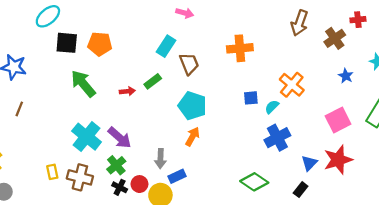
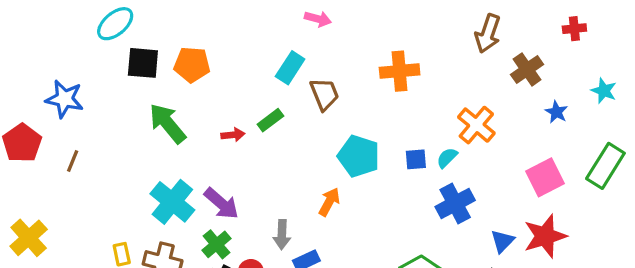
brown cross: (335, 38) -> (527, 69), moved
blue square: (251, 98) -> (416, 159), moved
cyan pentagon: (192, 106) -> (359, 156), moved

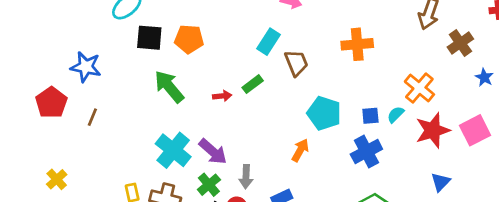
blue cross: (455, 203) -> (366, 152), moved
gray arrow: (282, 235) -> (246, 177), moved
red star: (545, 236) -> (433, 130), moved
yellow cross: (29, 238) -> (57, 179), size x0.7

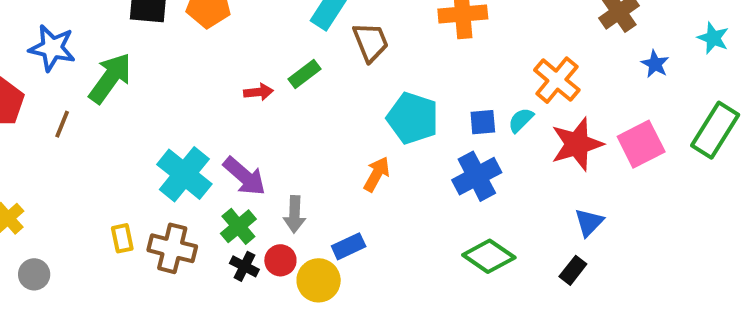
green arrow: (169, 87) -> (110, 78), moved, turned 76

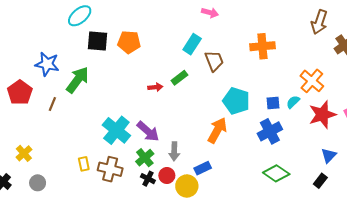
orange arrow: (377, 174) -> (217, 130), size x1.4

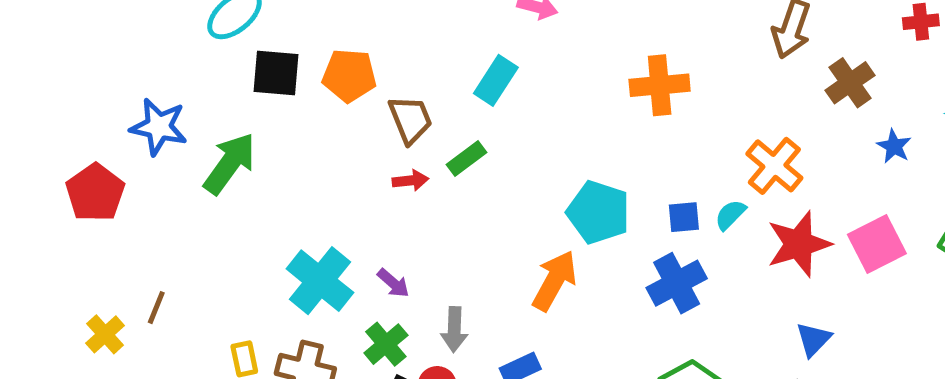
brown trapezoid: (214, 61) -> (410, 119), moved
brown line: (52, 104) -> (156, 308), moved
purple arrow: (148, 131) -> (393, 283), size x0.6

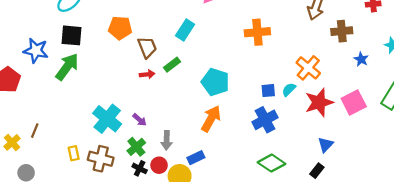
black square: (276, 73) -> (71, 35), moved
brown cross: (850, 83) -> (342, 31), turned 30
cyan pentagon: (598, 212) -> (215, 82), moved

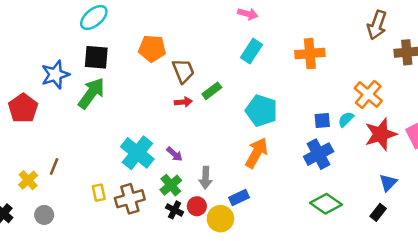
cyan rectangle: (185, 30) -> (251, 51), moved
blue star: (36, 51) -> (55, 75), turned -30
brown cross: (101, 159) -> (130, 199), turned -30

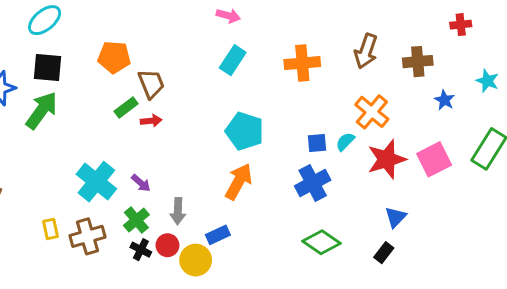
brown arrow: (377, 25) -> (366, 51), moved
green rectangle: (212, 91) -> (126, 107), moved

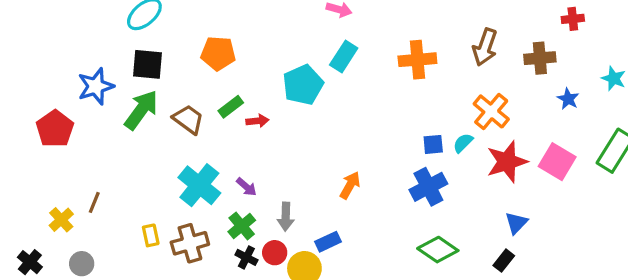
red cross: (461, 25) -> (573, 19), moved
brown trapezoid: (151, 84) -> (188, 119), moved, turned -32
cyan pentagon: (244, 131) -> (303, 85), moved, turned 30
pink square: (434, 159) -> (557, 162), turned -32
orange arrow: (239, 182) -> (350, 185), size x0.7

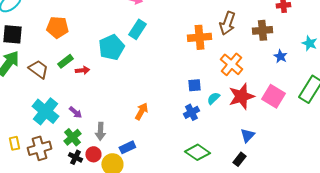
orange cross: (417, 60) -> (199, 37), moved
cyan semicircle: (463, 143) -> (213, 98), moved
blue cross: (428, 187) -> (191, 112), size x0.7

